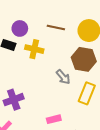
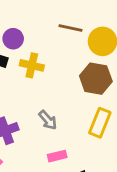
brown line: (56, 27) -> (71, 28), moved
gray arrow: (63, 77) -> (48, 120), moved

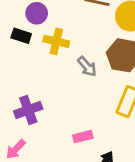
gray arrow: (48, 120) -> (87, 67), moved

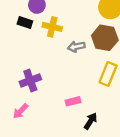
gray arrow: (87, 67) -> (76, 47), turned 119

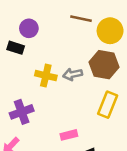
yellow cross: (52, 27) -> (46, 76), moved

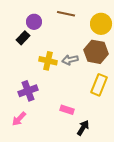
brown line: (81, 19) -> (66, 14), moved
black rectangle: (16, 48) -> (23, 38), turned -64
pink rectangle: (69, 135) -> (67, 110), turned 32

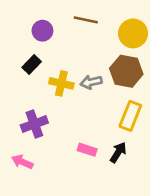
black rectangle: (23, 38) -> (32, 65), moved
pink arrow: (19, 119) -> (22, 162), turned 70
black arrow: (83, 128) -> (118, 152), moved

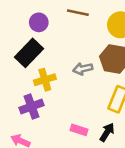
black rectangle: (32, 65) -> (29, 53), size x1.6
yellow cross: (61, 83) -> (45, 80), moved, turned -30

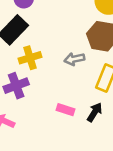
gray arrow: (83, 69) -> (74, 59), moved

